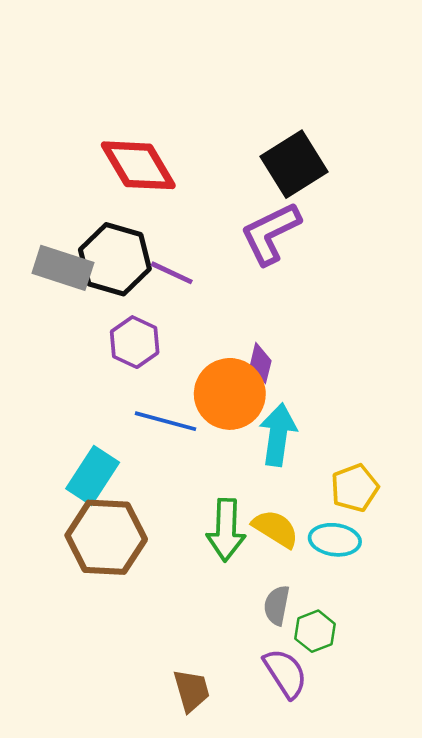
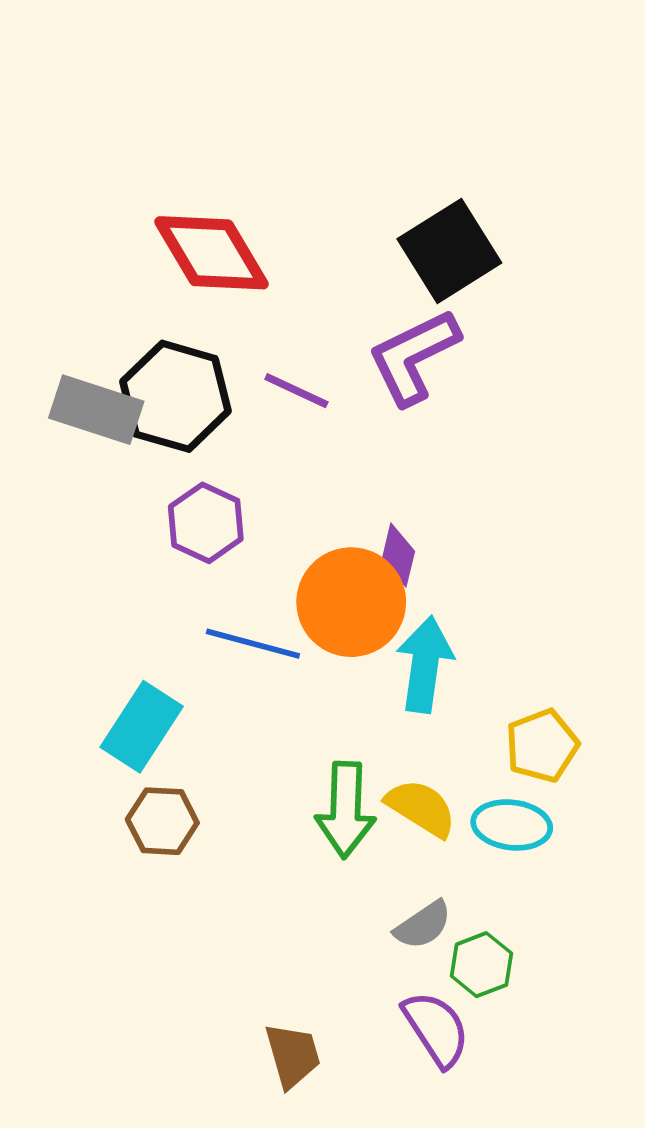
purple line: (172, 273) -> (296, 391), moved
brown hexagon: (106, 537) -> (162, 821), size x0.6
gray semicircle: (277, 605) -> (423, 925), turned -135

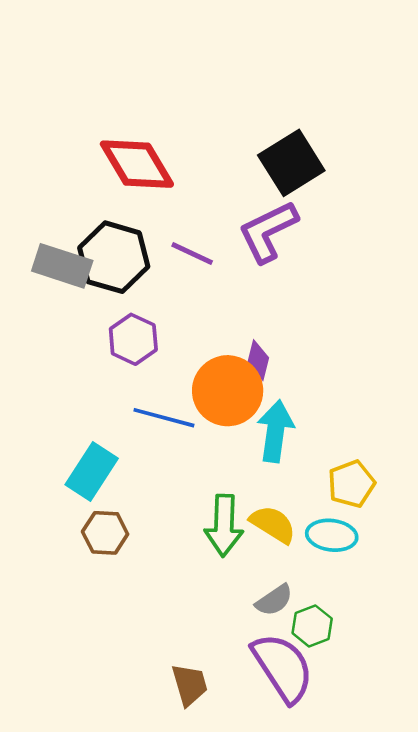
purple semicircle: (436, 1029) -> (283, 668), size x1.4

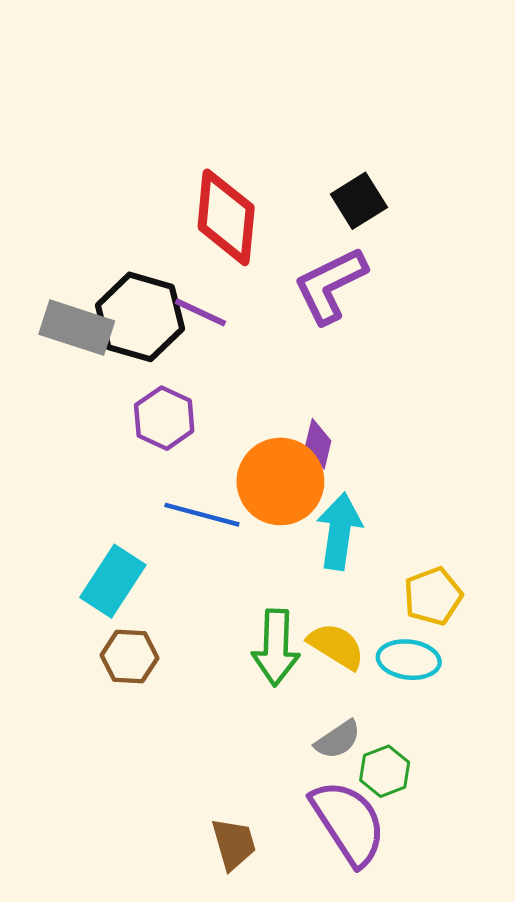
black square: (291, 163) -> (359, 201), size x0.7
red diamond: (137, 164) -> (226, 217), moved, turned 36
purple line: (192, 254) -> (200, 312), moved

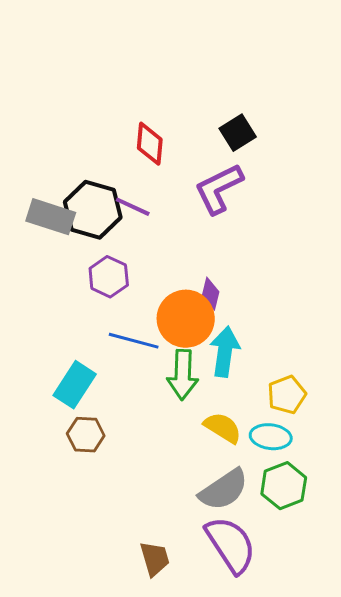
red diamond: (226, 217) -> (150, 144), size x0.7
green arrow: (276, 648) -> (183, 375), moved
gray semicircle: (338, 740) -> (224, 490), size x1.6
green hexagon: (385, 771) -> (284, 486), moved, size x1.4

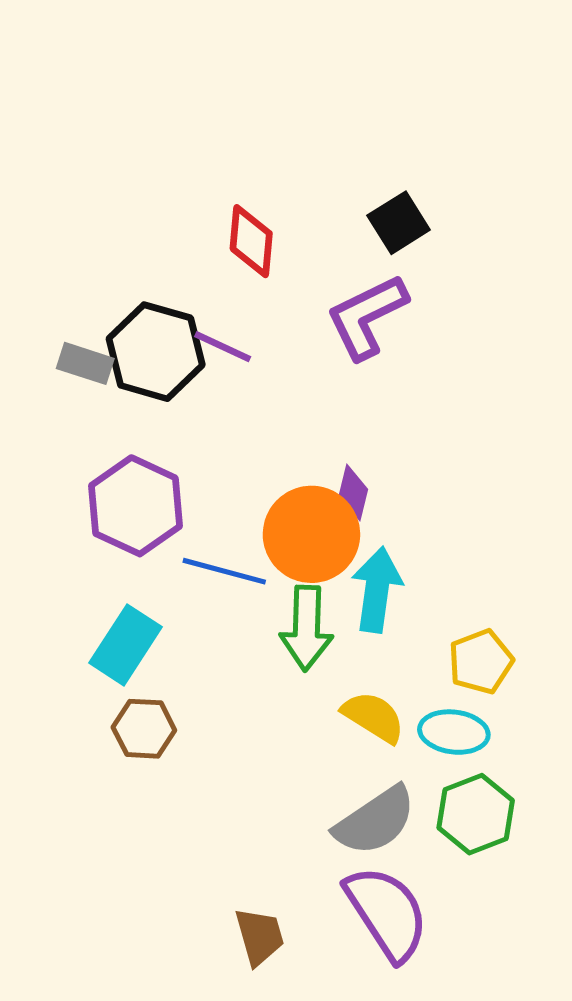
gray rectangle: (51, 217) -> (85, 363), size x0.7
purple hexagon: (109, 277) -> (136, 506), moved, size x1.4

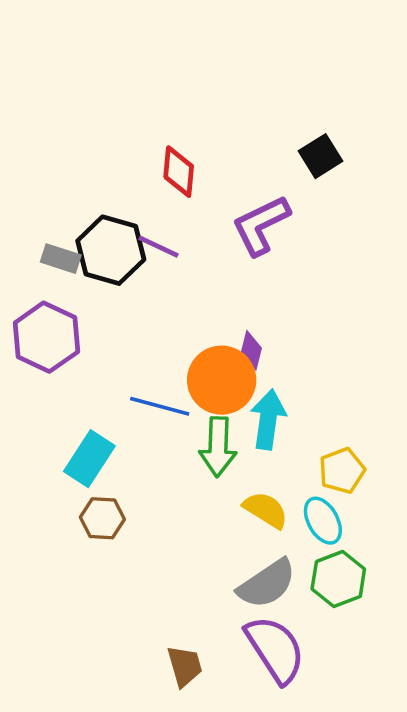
black square: (399, 223) -> (320, 156), moved
purple hexagon: (136, 506) -> (46, 337), moved
cyan ellipse: (454, 732) -> (323, 521), turned 54

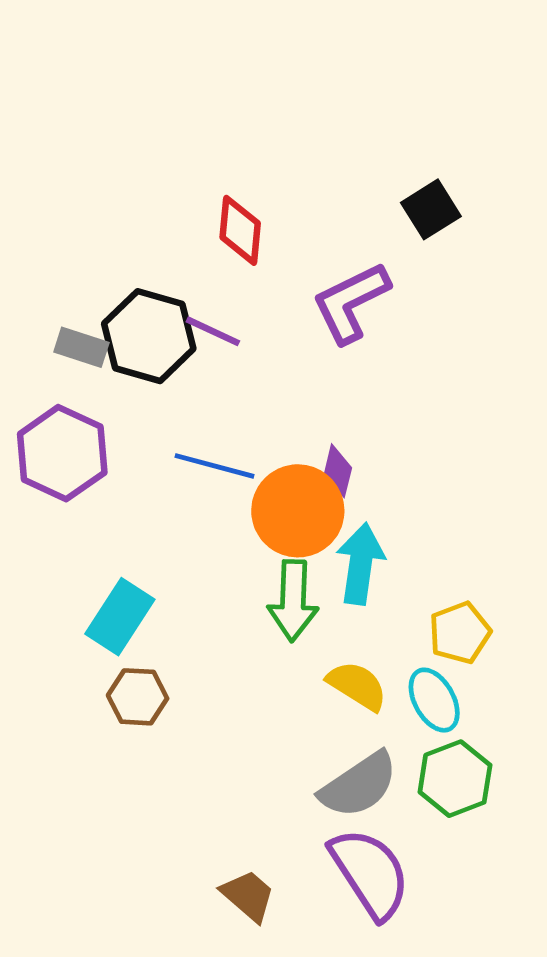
blue line: (160, 406) -> (214, 466), moved
brown trapezoid: (185, 666) -> (248, 896), turned -33

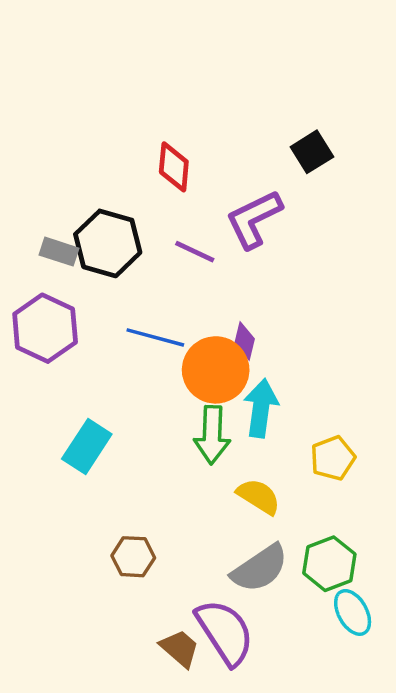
purple line: (213, 331) -> (195, 252), moved
brown hexagon: (138, 697) -> (133, 557), moved
cyan ellipse: (434, 700) -> (353, 612), moved
purple semicircle: (370, 873) -> (225, 632), moved

